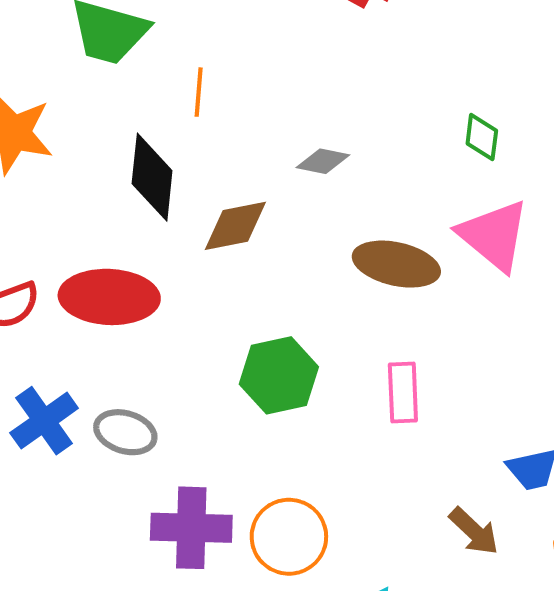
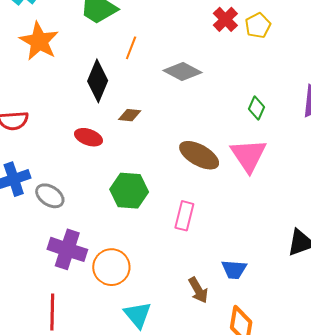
gray diamond: (323, 161) -> (182, 71), moved, size x1.5
brown diamond: (235, 226) -> (130, 115), size x0.7
red ellipse: (109, 297) -> (89, 137), moved, size x0.6

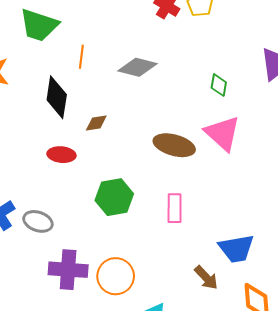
blue trapezoid: (234, 269) -> (236, 249), size x1.4

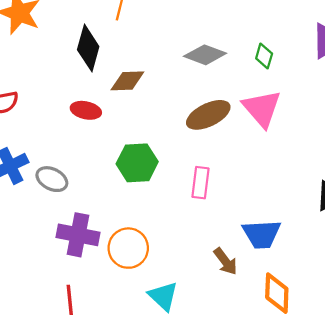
gray diamond: (137, 67) -> (205, 55), moved
brown diamond: (96, 123) -> (127, 81), size x1.4
brown ellipse: (174, 145) -> (208, 115), turned -48

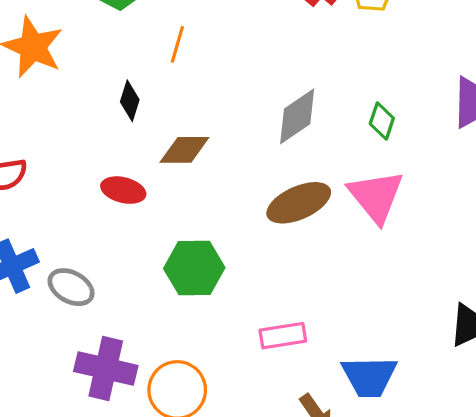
black diamond: (88, 48) -> (130, 101), size x0.6
gray diamond: (205, 55) -> (297, 116), turned -57
pink rectangle: (200, 183) -> (283, 336), moved, turned 72

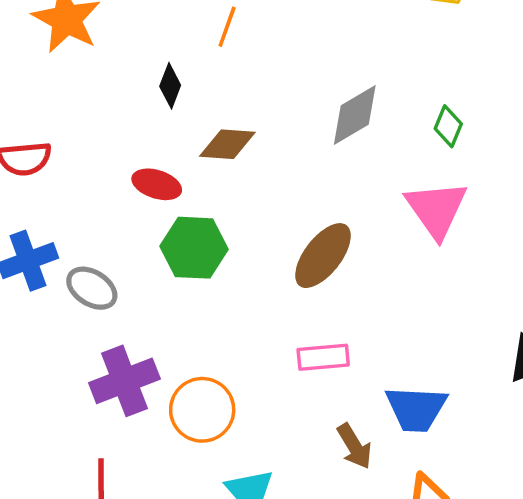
brown ellipse: (299, 203) -> (323, 256), moved, turned -32
green hexagon: (194, 268) -> (194, 248), moved
purple cross: (106, 368) -> (124, 381), turned -38

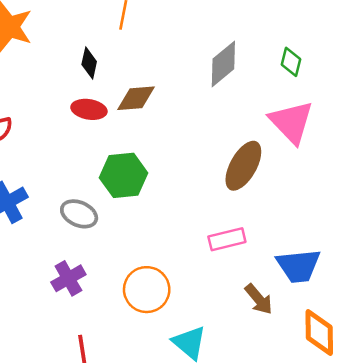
red ellipse: (157, 184) -> (89, 109), moved
brown ellipse: (323, 256) -> (243, 166), moved
gray ellipse: (92, 288) -> (79, 214), moved
purple cross: (124, 381) -> (68, 278), moved, size x0.7

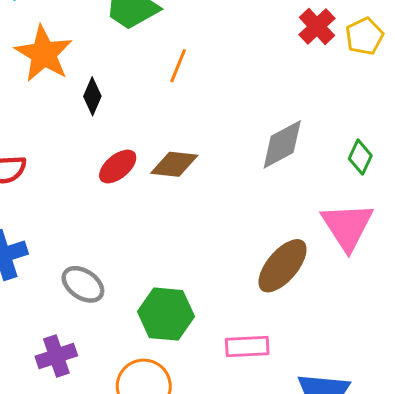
black diamond: (89, 63) -> (92, 96), moved
red ellipse: (89, 109) -> (118, 167), turned -60
green hexagon: (124, 175) -> (166, 314), moved

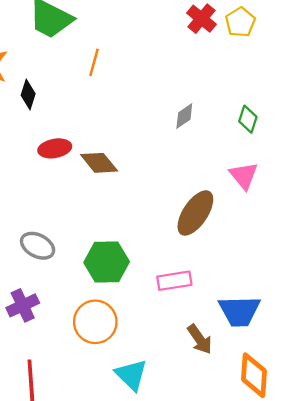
gray diamond: (282, 144) -> (184, 116), size x0.6
brown diamond: (174, 164) -> (99, 163), moved, turned 51
red ellipse: (118, 167) -> (55, 148), turned 36
pink triangle: (347, 226) -> (244, 176), size x0.7

